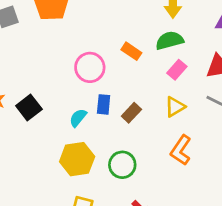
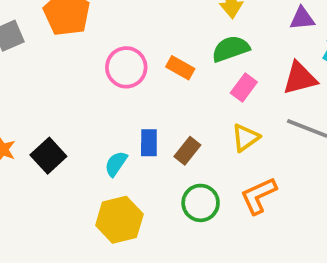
pink circle: (90, 67) -> (126, 67), moved
orange L-shape: (181, 150) -> (259, 196), turned 36
green circle: (122, 165) -> (201, 203), moved

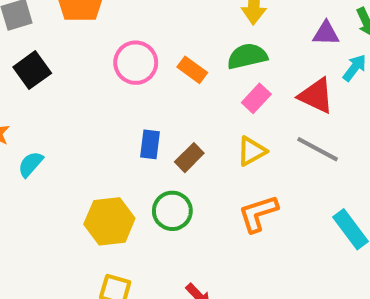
red triangle: (300, 78) -> (316, 96), turned 33
black square: (48, 156) -> (32, 70), moved
cyan semicircle: (116, 164) -> (31, 164), moved
green circle: (201, 203) -> (172, 211), moved

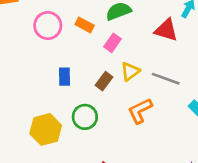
pink rectangle: (256, 98) -> (113, 43), moved
gray line: (318, 149) -> (166, 79), moved
brown rectangle: (189, 158) -> (104, 81), moved

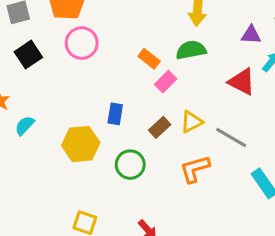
pink circle: (48, 26) -> (82, 43), moved
pink rectangle: (113, 43) -> (166, 82), moved
yellow hexagon: (46, 129) -> (81, 144), moved

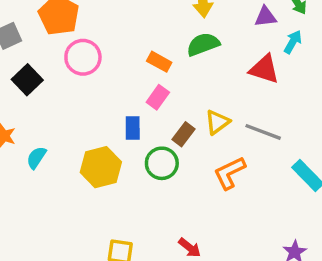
pink rectangle: (166, 82) -> (158, 97), moved
green circle: (130, 165) -> (162, 163), moved

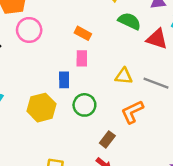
green semicircle: (203, 44) -> (129, 21), moved, turned 45
pink rectangle: (158, 97) -> (82, 58), turned -35
yellow triangle: (217, 122) -> (124, 76), turned 42
brown rectangle: (184, 134) -> (107, 139), moved

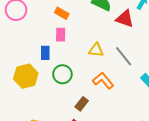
gray line: (156, 83) -> (124, 56), turned 30
orange L-shape: (132, 112) -> (103, 81), turned 75

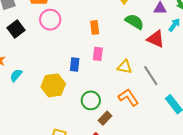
orange rectangle: (62, 13) -> (95, 27), turned 48
pink rectangle: (61, 35) -> (98, 54), moved
green circle: (62, 74) -> (91, 100), moved

